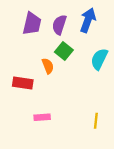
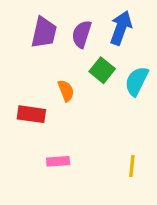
green square: (64, 51) -> (102, 70), moved

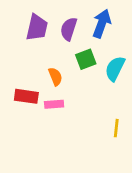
green square: (102, 70) -> (86, 59), turned 30
pink rectangle: (58, 161) -> (54, 104), moved
yellow line: (132, 166) -> (116, 128), moved

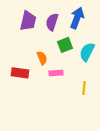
pink rectangle: (54, 104) -> (56, 73), moved
yellow line: (116, 128) -> (84, 88), moved

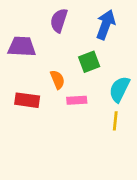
purple trapezoid: (28, 21) -> (22, 47), moved, turned -100
purple semicircle: (52, 22) -> (59, 20), moved
cyan semicircle: (87, 52) -> (119, 89), moved

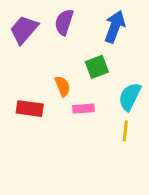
purple trapezoid: (22, 47) -> (24, 30), moved, turned -52

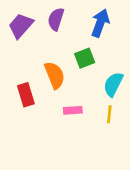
orange semicircle: (63, 86) -> (55, 75), size x1.5
red rectangle: (30, 109) -> (26, 95), turned 65
pink rectangle: (83, 109) -> (73, 110), moved

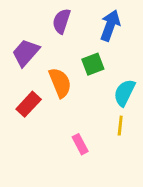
purple trapezoid: (21, 26) -> (26, 53), moved
red rectangle: (26, 95) -> (29, 104), turned 60
pink rectangle: (73, 110) -> (80, 144), moved, turned 66

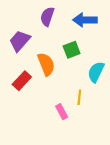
blue arrow: (110, 25) -> (85, 20), turned -110
yellow line: (120, 126) -> (79, 97), moved

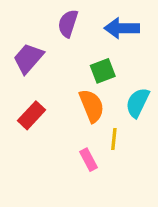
orange semicircle: (46, 64) -> (92, 106), moved

